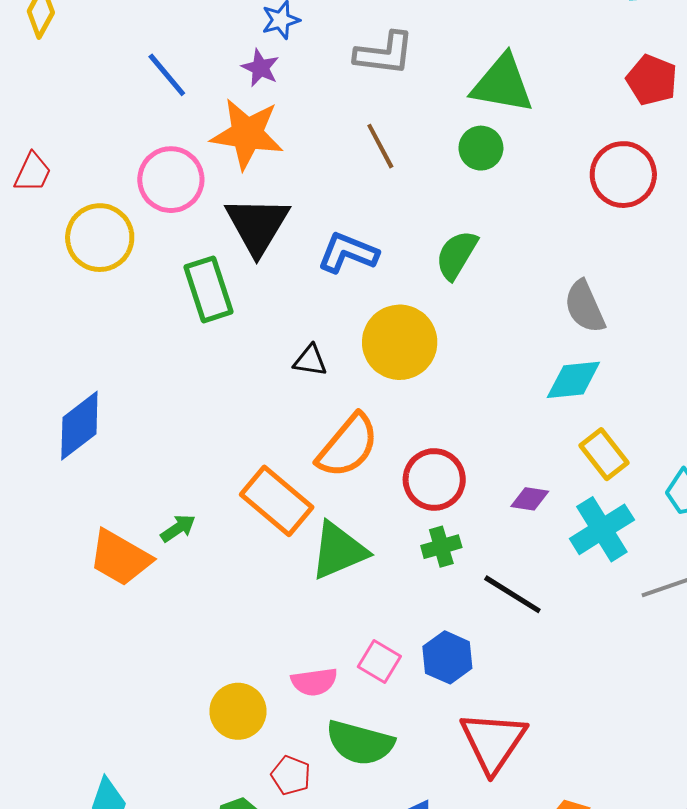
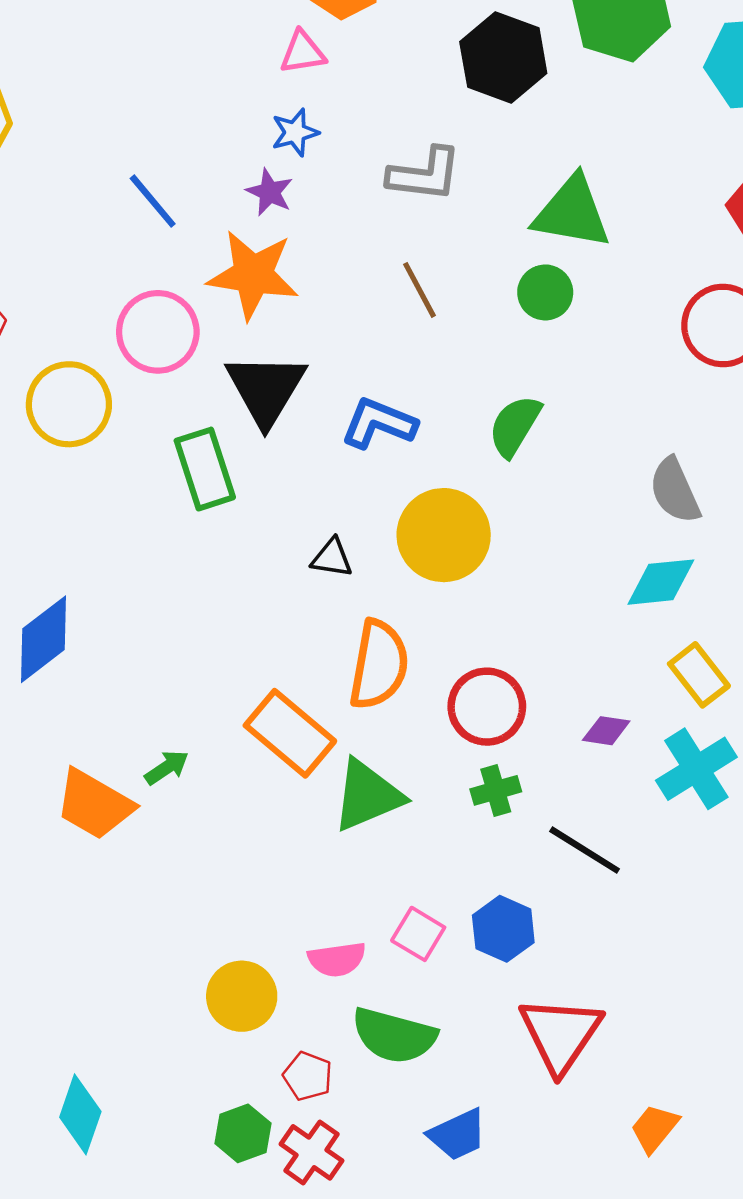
orange semicircle: (348, 446) -> (379, 665), turned -30

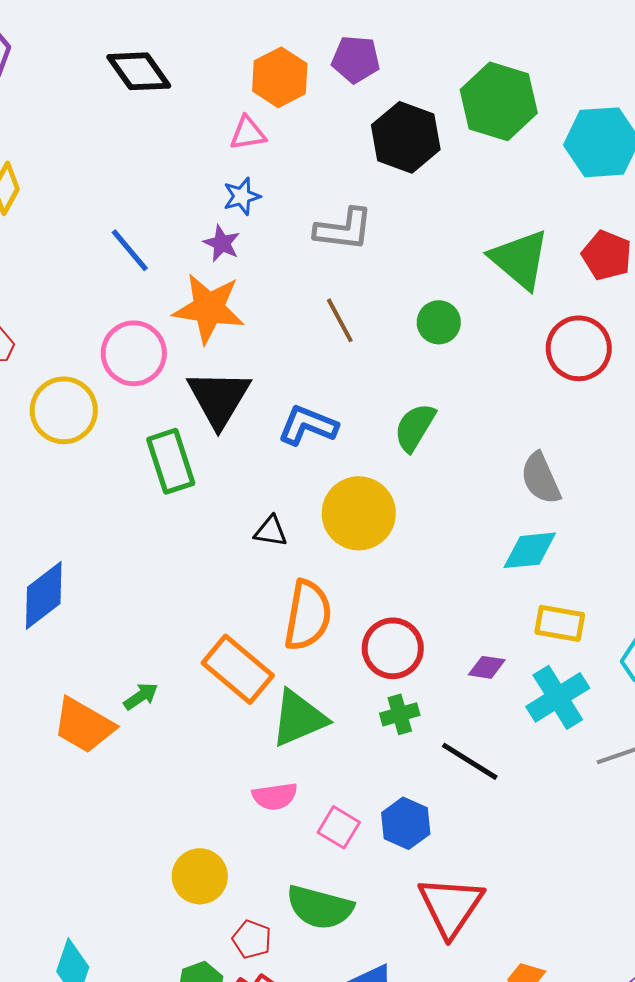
green triangle: (572, 212) -> (520, 259), moved, turned 30
yellow rectangle: (699, 675) -> (560, 623), turned -42
pink semicircle: (337, 959) -> (275, 796), moved

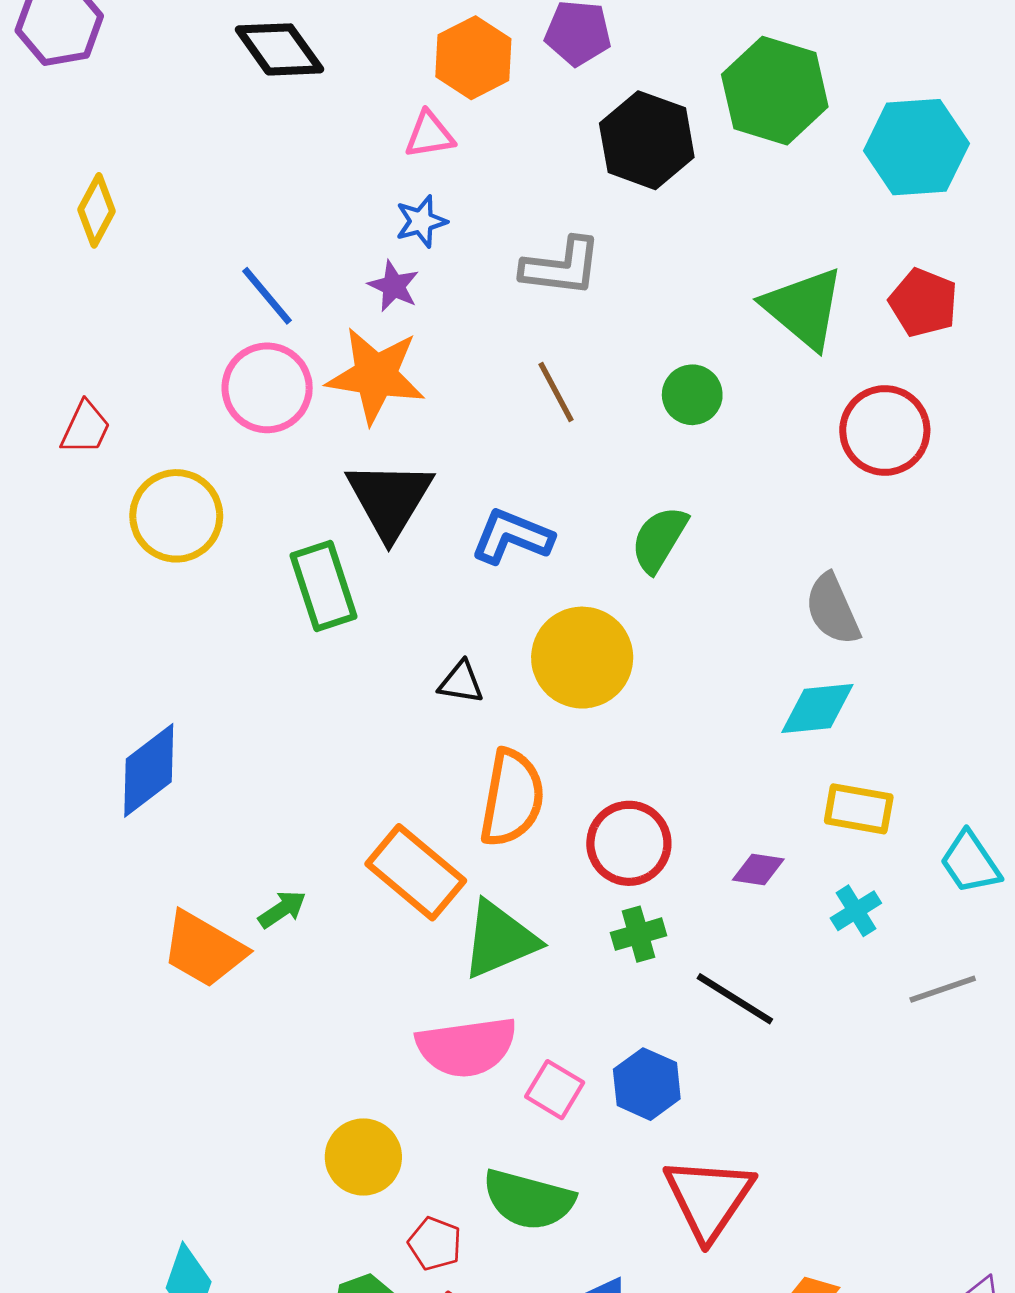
pink circle: (134, 353) -> (267, 388), moved
cyan cross: (558, 697) -> (856, 911), size x0.6
pink semicircle: (275, 796) -> (467, 1047), size x1.6

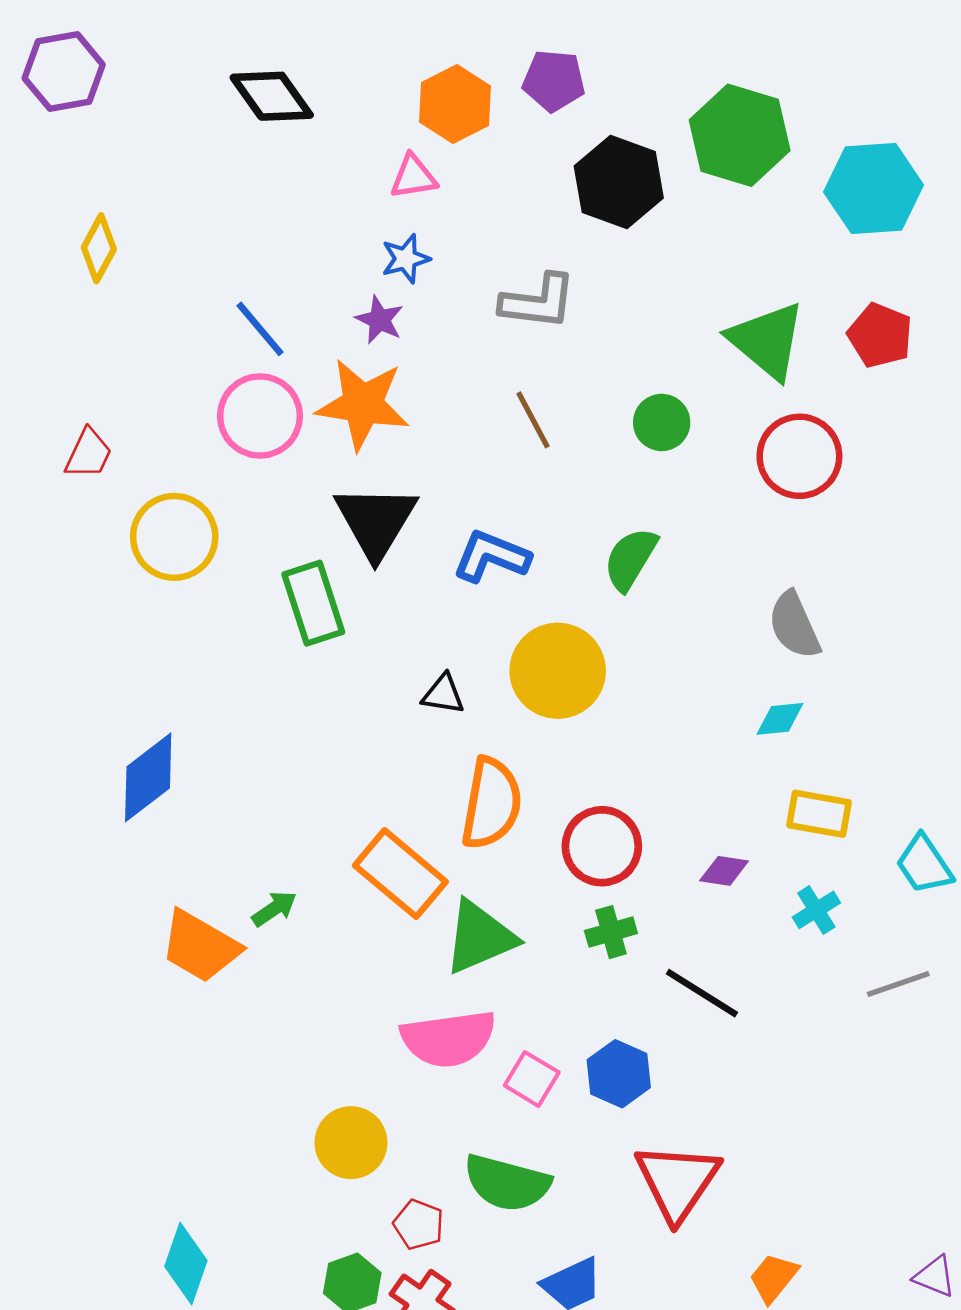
red circle: (885, 431) -> (799, 456), moved
cyan diamond: (817, 708) -> (780, 719), size x0.7

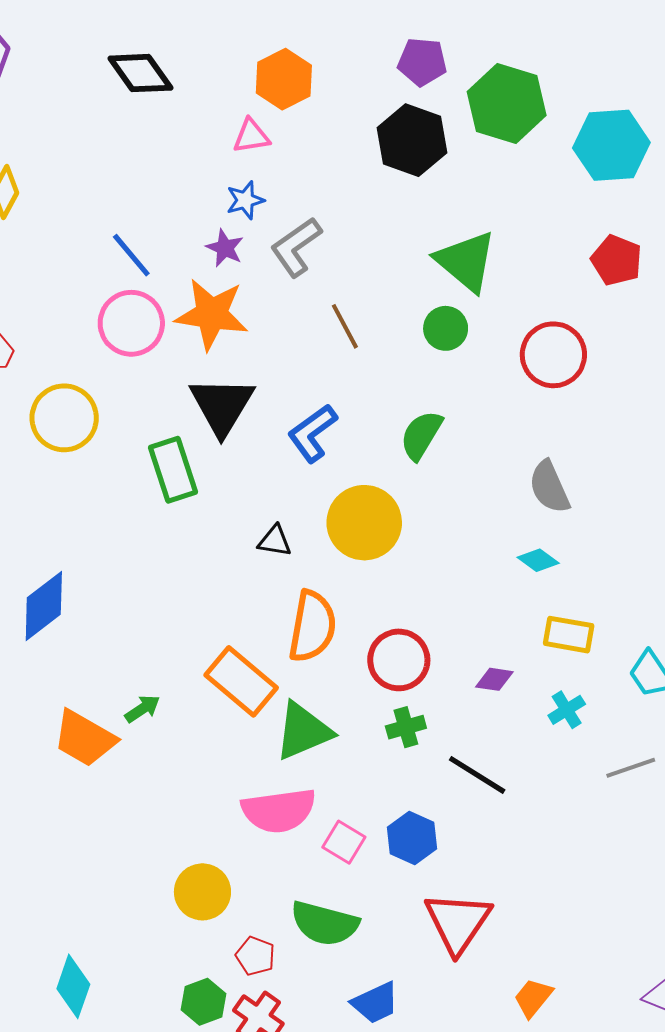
purple pentagon: (554, 81) -> (422, 62), moved
gray L-shape: (538, 302) -> (296, 247), moved, turned 138
green triangle: (767, 341) -> (466, 261), moved
blue L-shape: (491, 556) -> (312, 433), turned -58
cyan diamond: (780, 719) -> (538, 560), turned 42

